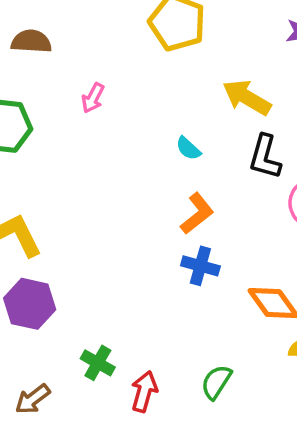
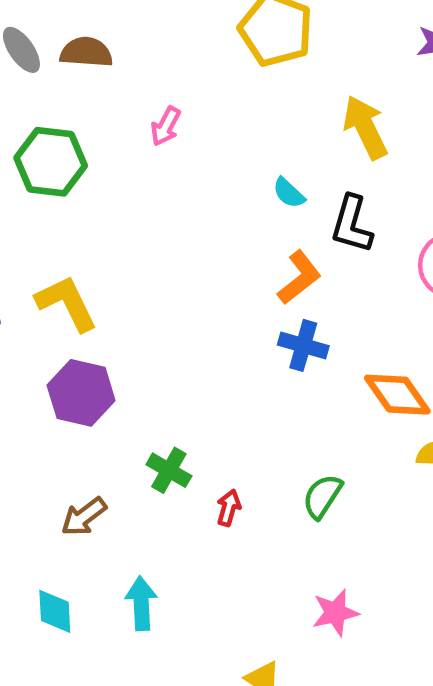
yellow arrow: (247, 97) -> (365, 127), turned 33
black L-shape: (265, 157) -> (352, 224), moved
red arrow: (144, 391) -> (229, 508), size x0.7

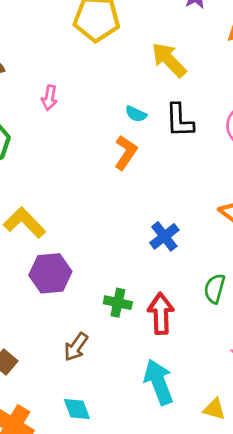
orange L-shape: (299, 278) -> (126, 153), moved
blue cross: (303, 345) -> (164, 236), moved, turned -36
red arrow: (229, 508) -> (161, 314), size x1.8
cyan arrow: (141, 603) -> (159, 382), moved, size x1.4

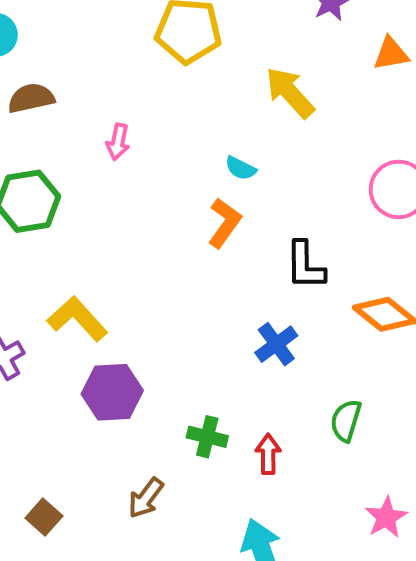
black L-shape: (180, 120) -> (305, 265), moved
red arrow: (161, 314) -> (268, 454), size x0.7

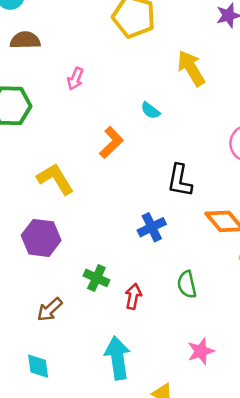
orange L-shape: (224, 223) -> (111, 142), moved
yellow L-shape: (77, 319) -> (55, 179), moved
green semicircle: (346, 421) -> (187, 284), turned -40

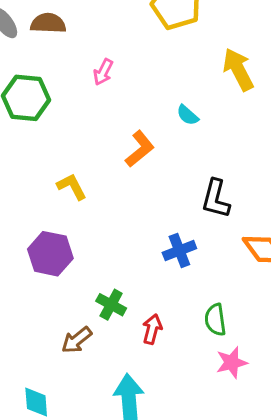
yellow L-shape: (55, 179) -> (72, 187), size x0.7
brown arrow: (50, 310) -> (77, 340), moved
pink star: (201, 351) -> (232, 363), moved

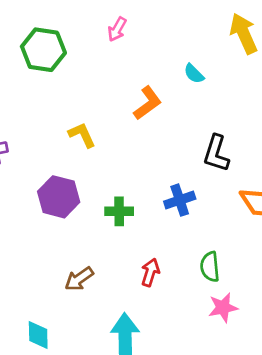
green cross: (111, 305) -> (119, 211), moved, turned -32

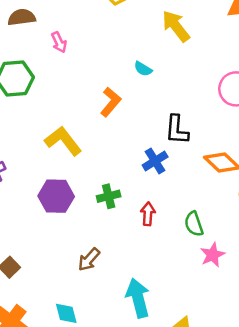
pink arrow: (117, 29) -> (59, 42), moved, turned -42
yellow L-shape: (82, 135) -> (63, 141), size x1.5
blue cross: (180, 200) -> (155, 161), moved
red arrow: (150, 272) -> (148, 214), moved

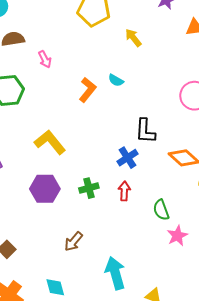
yellow arrow: (176, 26) -> (133, 38), moved, size x0.7
orange L-shape: (111, 102) -> (88, 90), moved
red arrow: (148, 214) -> (124, 191), moved

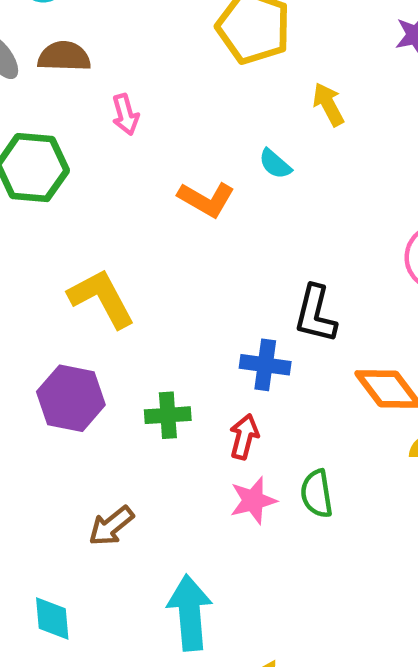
cyan semicircle: (116, 80) -> (275, 164), moved
orange L-shape: (88, 90) -> (206, 199), turned 70
blue cross: (127, 158) -> (265, 365), turned 30
pink star: (177, 236) -> (253, 500), moved

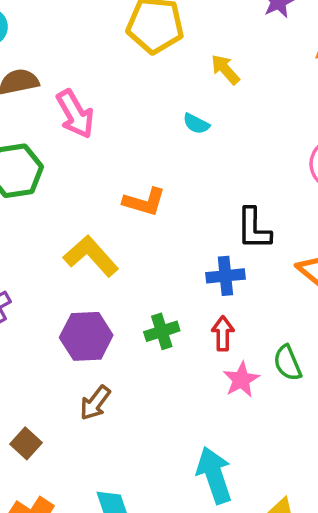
pink arrow: (125, 114) -> (75, 114), size x1.6
orange L-shape: (206, 199) -> (144, 202), moved
brown arrow: (111, 526) -> (95, 403), moved

